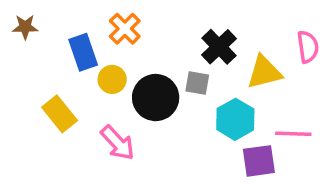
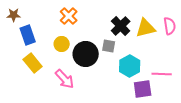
blue rectangle: (83, 52) -> (28, 35), moved
yellow triangle: (264, 72) -> (146, 28), moved

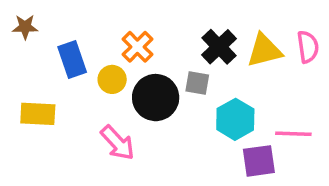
orange cross: (69, 16) -> (137, 47), moved
blue rectangle: (28, 35) -> (72, 59), moved
yellow rectangle: (33, 63) -> (38, 114), moved, turned -48

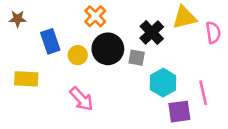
orange cross: (137, 47) -> (95, 16), moved
yellow triangle: (264, 50) -> (184, 17), moved
black circle: (156, 98) -> (108, 49), moved
pink line: (293, 134) -> (203, 93), turned 75

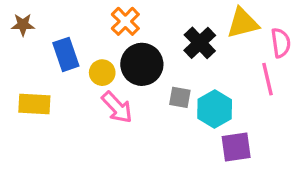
gray square: (137, 58) -> (180, 97), moved
pink line: (203, 93) -> (268, 79), moved
pink arrow: (82, 99) -> (117, 107), moved

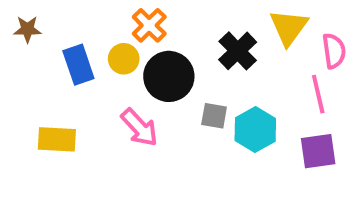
yellow triangle: (243, 23) -> (289, 27), turned -40
yellow circle: (102, 73) -> (124, 59), moved
yellow rectangle: (34, 104) -> (57, 139), moved
purple square: (236, 147) -> (318, 151), moved

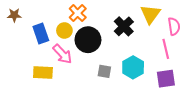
gray square: (214, 116) -> (104, 71), moved
pink arrow: (139, 128) -> (62, 54), moved
yellow rectangle: (57, 139) -> (43, 72), moved

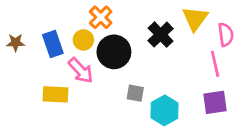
brown star: (14, 15) -> (16, 43), moved
cyan hexagon: (133, 67) -> (165, 110), moved

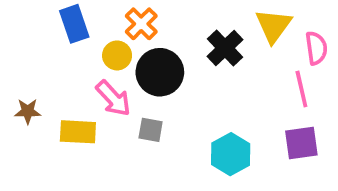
brown star: (16, 43) -> (28, 111), moved
blue rectangle: (53, 44) -> (74, 24), moved
gray square: (135, 93) -> (151, 130), moved

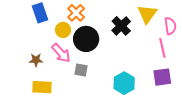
brown star: (28, 111) -> (36, 60), moved
yellow rectangle: (78, 132) -> (42, 87), moved

